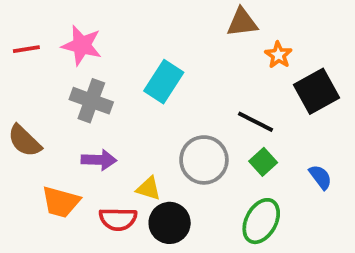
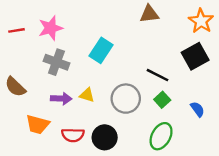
pink star: (82, 45) -> (51, 28), turned -30
orange star: (278, 55) -> (201, 21), moved, size x1.5
yellow triangle: (149, 189) -> (87, 95), moved

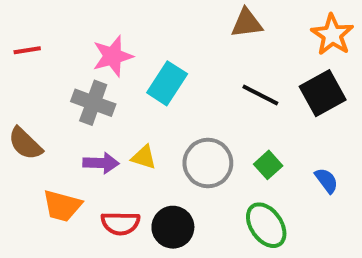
pink star: (51, 28) -> (113, 56), moved
black line: (158, 75) -> (260, 95), moved
green ellipse: (161, 136) -> (266, 225), turned -64

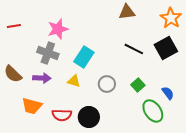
cyan rectangle: (167, 83) -> (84, 57), moved
purple arrow: (101, 163) -> (42, 78), moved
gray circle: (208, 163) -> (107, 84), size x0.7
green ellipse: (266, 225) -> (153, 111), moved

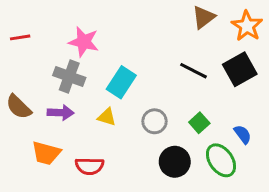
brown triangle: (127, 12) -> (204, 17), moved, turned -30
pink star: (58, 29) -> (84, 42), turned 30
black circle: (89, 117) -> (175, 162), moved

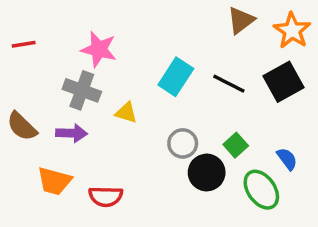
cyan rectangle: (121, 82) -> (176, 77), moved
yellow triangle: (107, 117) -> (126, 113), moved
black circle: (175, 162) -> (207, 173), moved

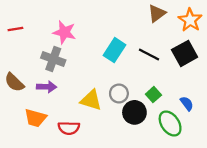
yellow triangle: (126, 113) -> (91, 100), moved, size x1.5

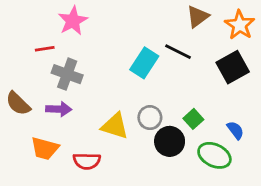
red line: (15, 29) -> (45, 49), moved
pink star: (64, 32) -> (73, 21), moved, turned 30
black line: (149, 55) -> (178, 52), moved
green ellipse: (170, 124) -> (214, 155), turned -30

